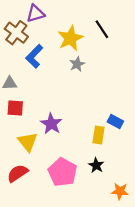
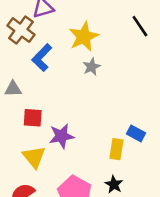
black line: (102, 29) -> (140, 26), moved
red square: (15, 108) -> (33, 118), moved
purple star: (51, 124) -> (61, 136), turned 30

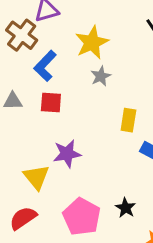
red square: (33, 118) -> (51, 102), moved
yellow rectangle: (116, 149) -> (128, 120), moved

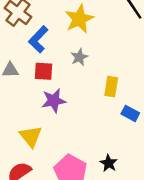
gray star: (101, 76) -> (79, 57), moved
purple star: (67, 154) -> (54, 101), moved

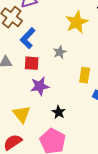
yellow star: (79, 19) -> (77, 22), moved
black star: (109, 163) -> (59, 112), moved

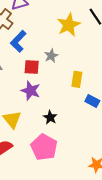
red square: (32, 63) -> (32, 67), moved
purple star: (40, 86) -> (31, 91), turned 30

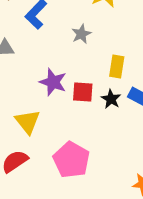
red square: (32, 67) -> (83, 92), moved
black star: (50, 117) -> (111, 99), moved

